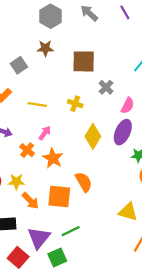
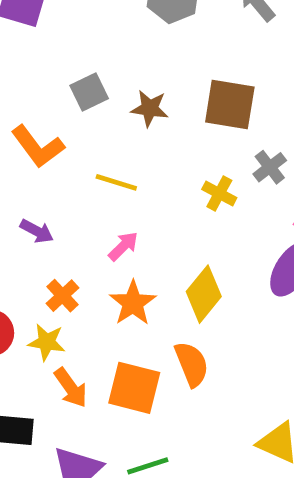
brown star: (45, 48) -> (150, 108), moved
yellow cross: (75, 104) -> (219, 193), moved
yellow diamond: (93, 136) -> (204, 294), moved
orange cross: (27, 150) -> (63, 296), moved

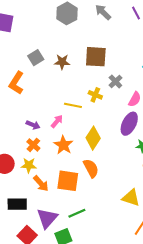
orange L-shape: (38, 146) -> (16, 83), turned 75
yellow line: (116, 182) -> (73, 105), moved
purple arrow: (37, 231) -> (33, 125), moved

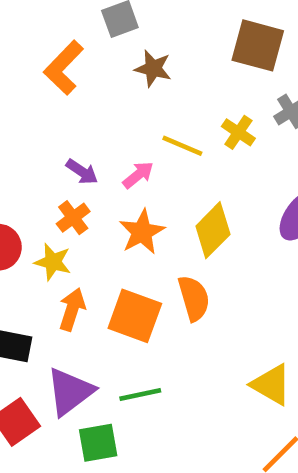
brown star: (62, 62) -> (153, 68), moved
orange arrow: (41, 184) -> (72, 309), turned -132

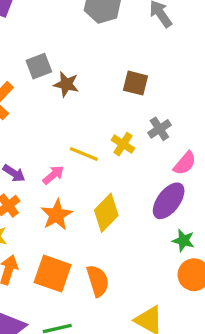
brown square: (258, 45) -> (136, 83), size x0.7
brown star: (153, 68) -> (66, 84), moved
orange semicircle: (194, 298) -> (98, 281), moved

